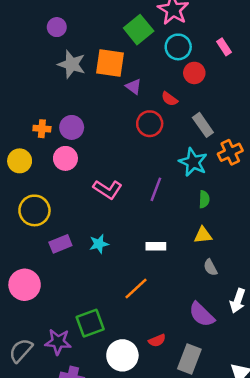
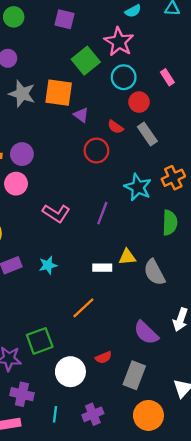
gray rectangle: (203, 125) -> (147, 134), moved
green semicircle: (204, 199) -> (170, 223), moved, size x1.5
yellow triangle: (203, 235) -> (127, 257), moved
gray semicircle: (210, 267) -> (154, 272), moved, size x1.6

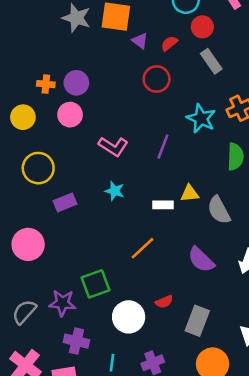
red semicircle: (115, 127) -> (169, 43), moved, turned 105
cyan star: (48, 265) -> (115, 191), moved, turned 30
purple semicircle: (146, 333) -> (201, 260), moved

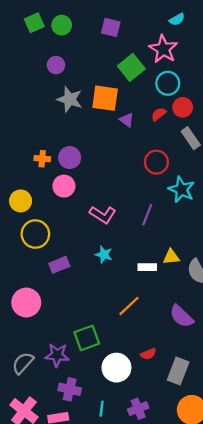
red semicircle: (169, 43) -> (159, 114), moved
red circle: (157, 79) -> (156, 162), moved
yellow circle: (23, 117) -> (21, 201), moved

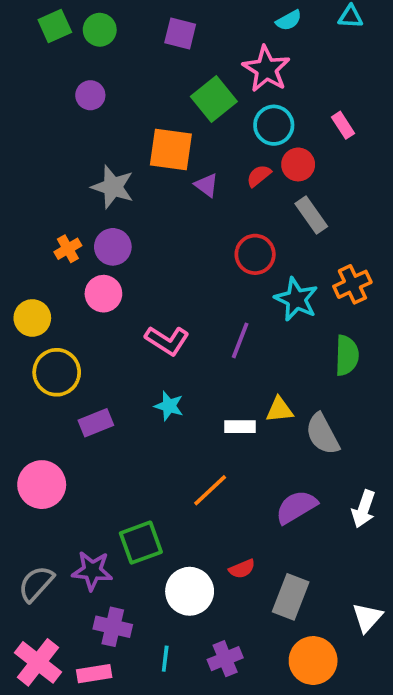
gray star: (70, 99) -> (113, 187), moved
orange cross: (42, 159) -> (68, 249), turned -35
purple semicircle: (182, 316) -> (296, 507), turned 105

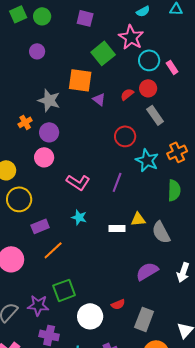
cyan circle: (274, 125) -> (149, 60), moved
orange cross: (68, 249) -> (25, 122), moved
orange line: (210, 490) -> (53, 250), moved

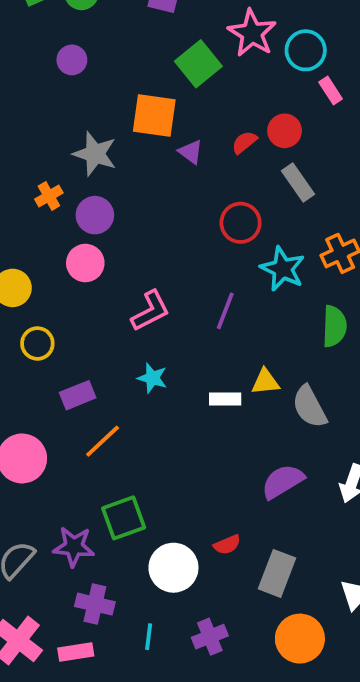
cyan circle: (149, 60) -> (306, 50), moved
pink L-shape: (78, 182) -> (150, 311), turned -60
yellow circle: (19, 199) -> (37, 343), size x0.7

